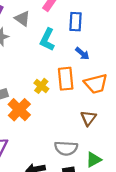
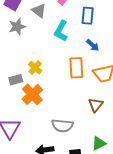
yellow cross: (41, 86) -> (35, 68), moved
gray semicircle: (66, 148) -> (62, 126), moved

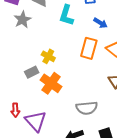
orange rectangle: (76, 68) -> (89, 48), turned 30

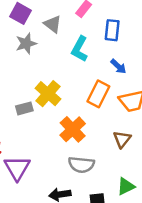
yellow cross: (48, 56) -> (48, 94), size x1.5
orange cross: (51, 83) -> (73, 129), moved

